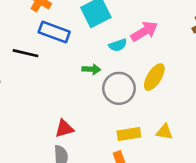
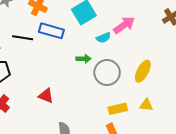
black line: (25, 53) -> (23, 38), moved
yellow ellipse: (154, 77) -> (143, 71), moved
red triangle: (64, 129) -> (46, 96), moved, turned 42

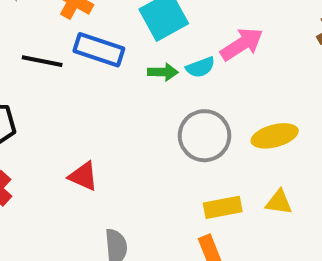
green arrow: (84, 59) -> (163, 72), moved
yellow ellipse: (143, 71) -> (275, 136), turned 45

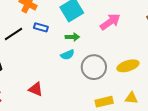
blue rectangle: (99, 50) -> (41, 27), size x0.6
black line: (42, 61) -> (13, 34), turned -42
cyan semicircle: (200, 67) -> (67, 55), moved

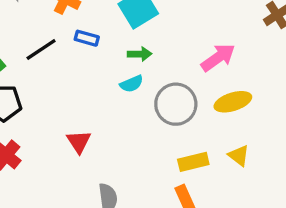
pink arrow: (110, 22) -> (218, 58), moved
red triangle: (36, 89) -> (79, 142), turned 35
yellow triangle: (131, 98) -> (239, 156), turned 32

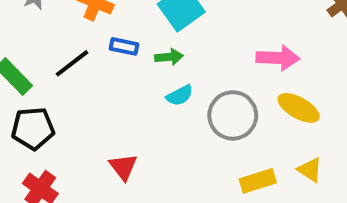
green arrow: (140, 54) -> (169, 57), moved
pink arrow: (218, 58) -> (278, 58), turned 42
yellow ellipse: (233, 102) -> (299, 108), turned 51

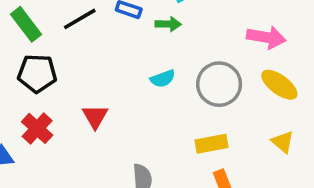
cyan semicircle: (180, 95) -> (163, 79), moved
red triangle: (123, 167) -> (95, 116), moved
yellow rectangle: (258, 181) -> (211, 144), moved

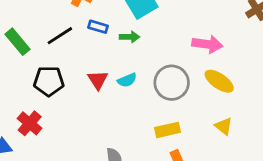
black pentagon: (37, 73) -> (49, 81), moved
red triangle: (95, 116) -> (98, 80), moved

